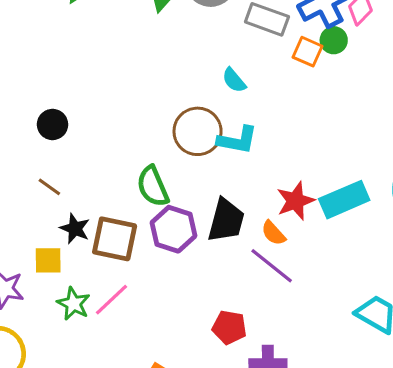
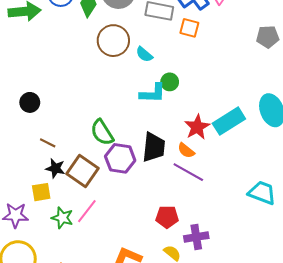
green circle: (334, 40) -> (170, 82), moved
brown circle: (198, 131) -> (113, 41), moved
brown line: (49, 187) -> (48, 143), moved
brown square: (115, 239) -> (82, 171), turned 32

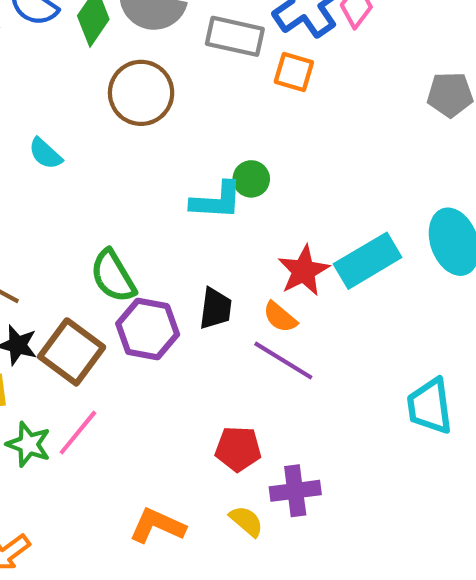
cyan semicircle: (144, 54) -> (45, 154), moved
black trapezoid: (154, 147) -> (215, 308), size x0.7
cyan trapezoid: (262, 193) -> (430, 406), turned -120

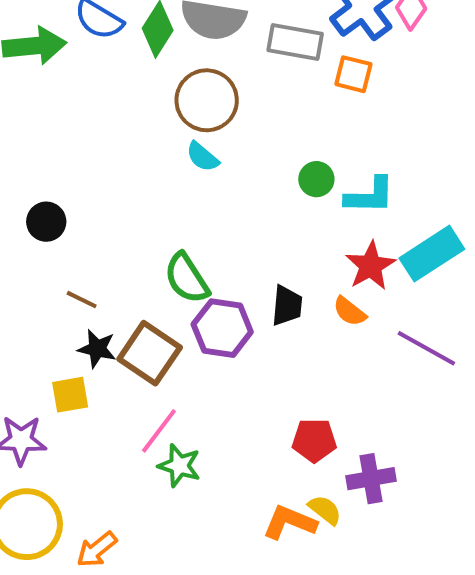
cyan semicircle: (45, 154) -> (202, 157), moved
cyan L-shape: (217, 201) -> (370, 196), moved
purple line: (283, 360) -> (426, 348), moved
green star: (29, 444) -> (179, 466), moved
orange L-shape: (157, 526) -> (290, 522), moved

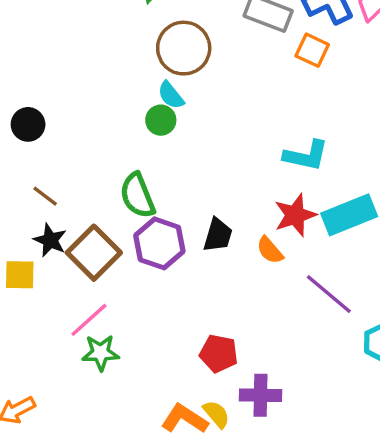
green circle: (316, 179) -> (161, 120), moved
green star: (179, 466) -> (100, 353), turned -30

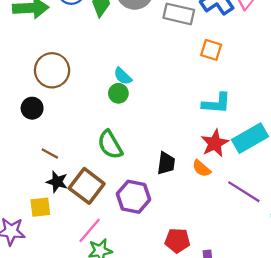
brown circle: (184, 48) -> (52, 70), moved
orange square: (312, 50) -> (211, 50), moved
purple hexagon: (159, 243) -> (134, 197), moved

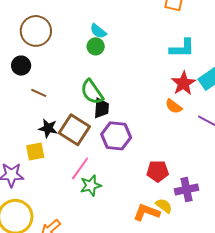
brown line: (50, 153) -> (39, 93), moved
black trapezoid: (166, 163) -> (101, 108), moved

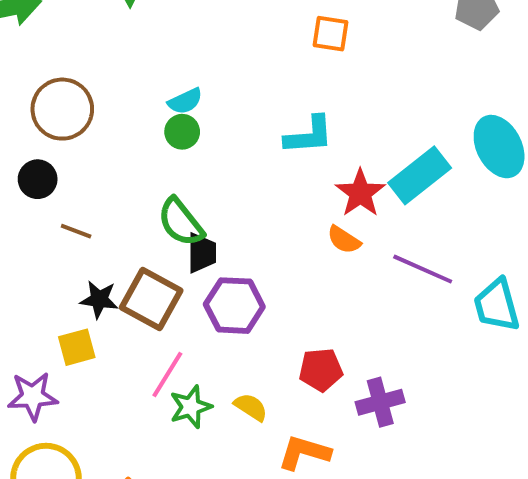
cyan semicircle: (98, 31) -> (185, 101), turned -60
cyan L-shape: (182, 48) -> (309, 135), moved
yellow semicircle: (164, 206) -> (251, 407), moved

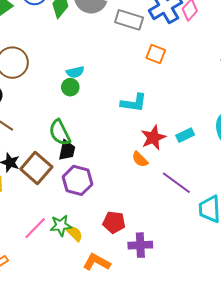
cyan rectangle: (420, 175) -> (185, 135), size x0.6
pink line: (167, 375) -> (35, 228), moved
green star: (191, 407) -> (61, 225), moved

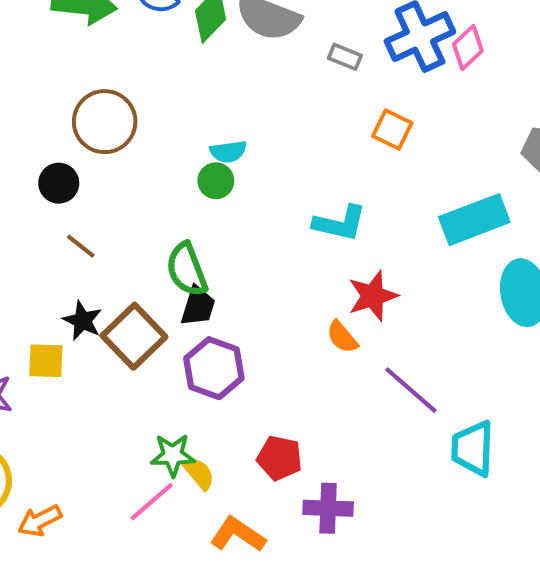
gray rectangle: (129, 20) -> (345, 57), size x0.6
cyan rectangle: (185, 135) -> (474, 220), moved, size x1.8
pink line: (35, 228) -> (152, 502), moved

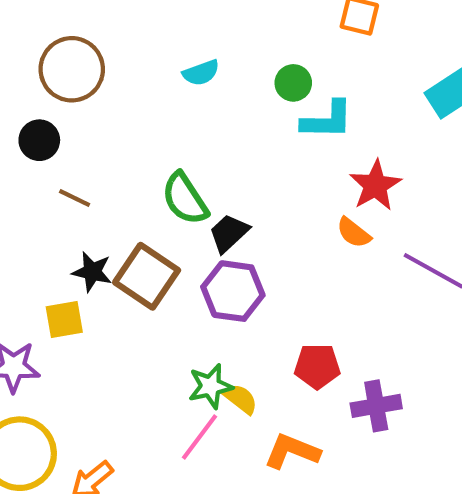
green circle: (216, 181) -> (293, 83), moved
black trapezoid: (198, 306) -> (229, 233), moved, turned -138

